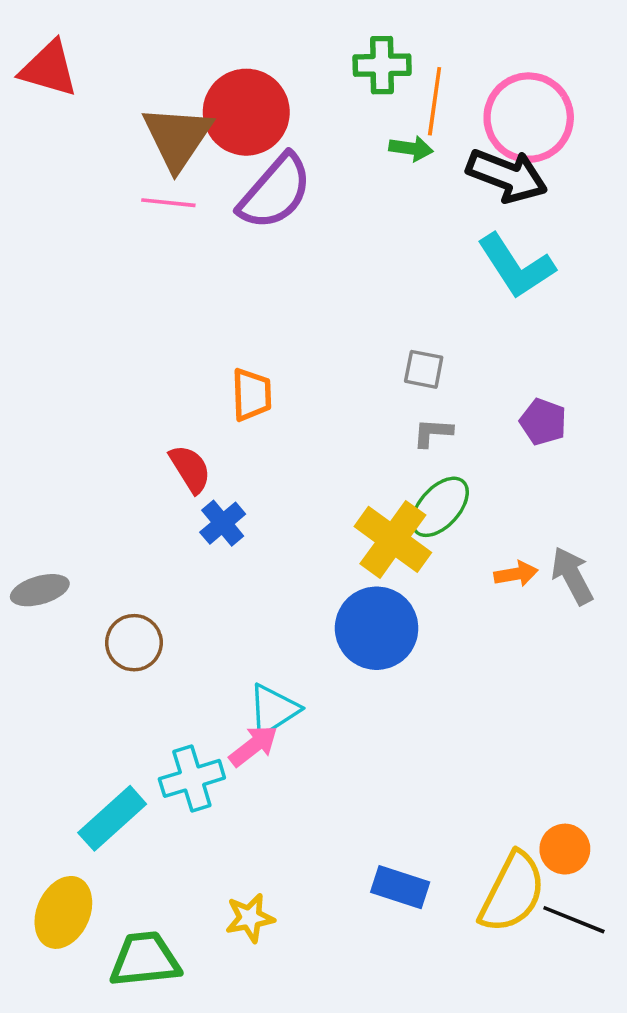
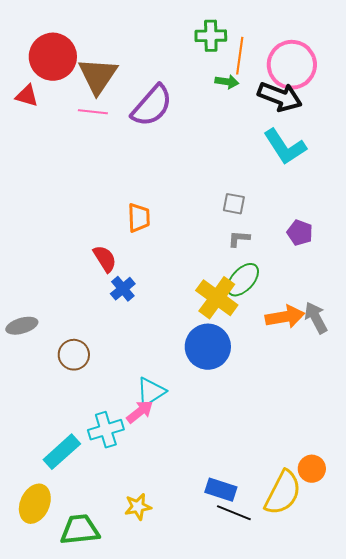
red triangle: (49, 69) -> (27, 96), moved, size x0.7
red circle: (246, 112) -> (53, 57), moved
orange arrow: (516, 574) -> (285, 317), size x1.6
black line: (574, 920) -> (234, 513), moved

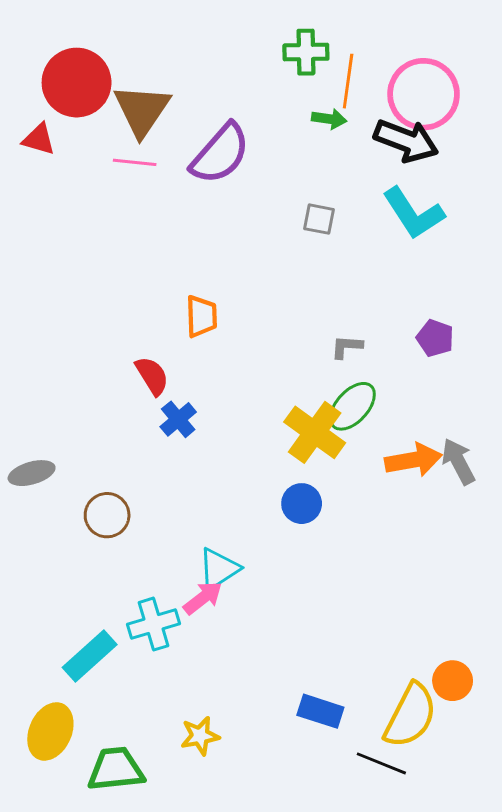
gray square: (234, 204) -> (319, 219), moved
blue circle: (208, 347) -> (302, 504), size x0.6
black line: (234, 513) -> (381, 763), moved

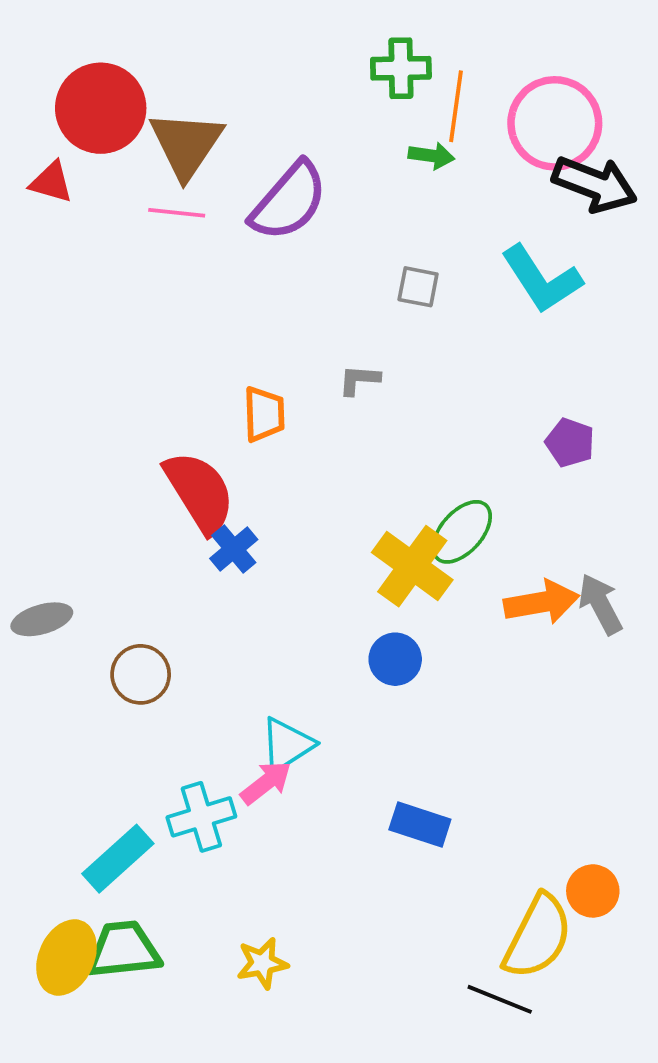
black arrow: (406, 141) -> (595, 184), moved
gray L-shape: (347, 347) -> (359, 380), moved
red semicircle: (152, 376) -> (199, 492), size x1.6
blue rectangle: (320, 711) -> (420, 824), moved
green trapezoid: (116, 769) -> (123, 950), moved

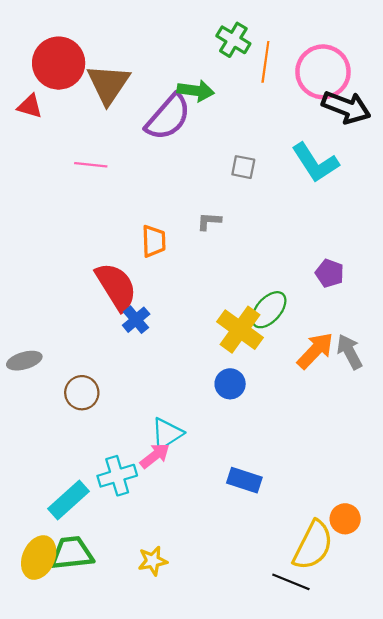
green cross: (401, 68) -> (233, 40), turned 32
green arrow: (431, 156) -> (196, 91), moved, size x1.4
pink line: (177, 213) -> (91, 165), moved
purple pentagon: (570, 443) -> (330, 273), moved
orange arrow: (542, 602) -> (315, 351), turned -36

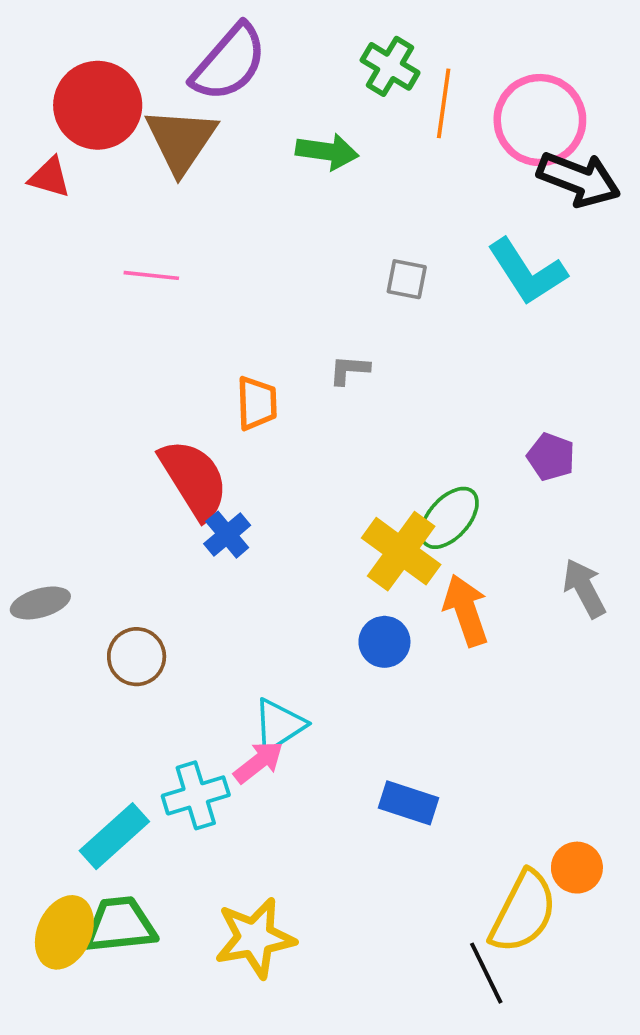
purple semicircle: (168, 117) -> (229, 63), moved
orange arrow: (315, 351) -> (466, 610), moved, turned -63
yellow star: (153, 561) -> (255, 938), size x1.6
black line: (291, 582) -> (486, 973), turned 42

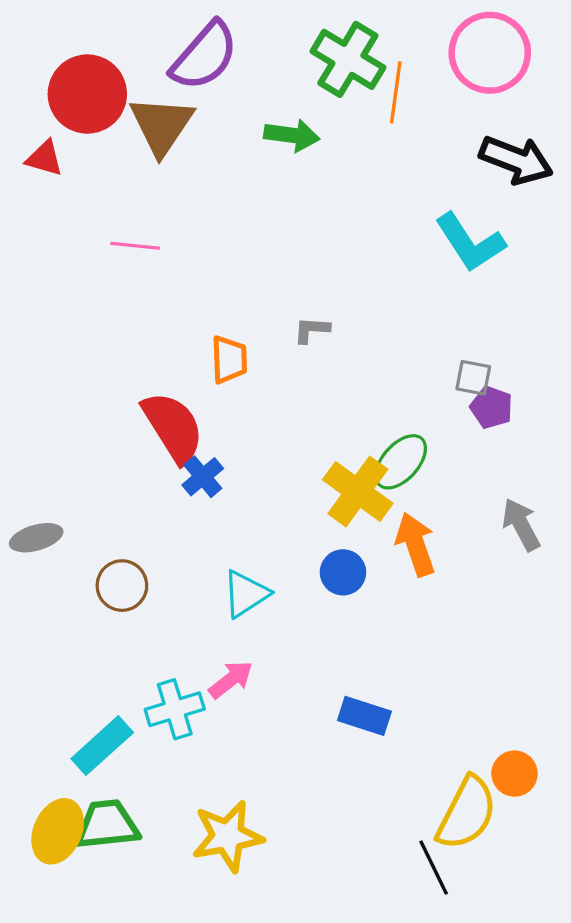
green cross: (390, 66) -> (348, 59), size x1.4
pink circle: (540, 120) -> (490, 53), moved
gray square: (407, 279) -> (473, 378), moved
cyan triangle: (279, 725) -> (246, 594), moved

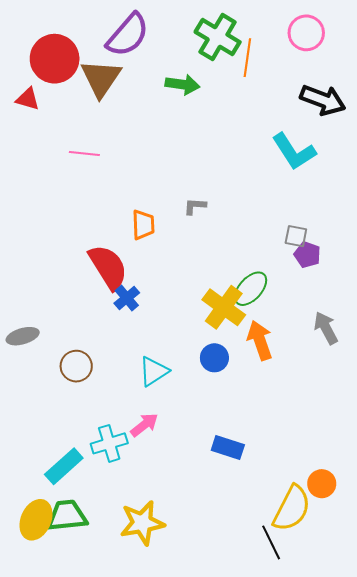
pink circle: (490, 53) -> (306, 33), size x0.7

